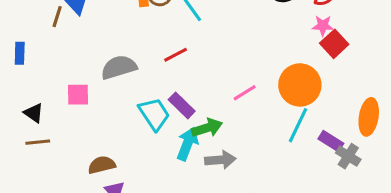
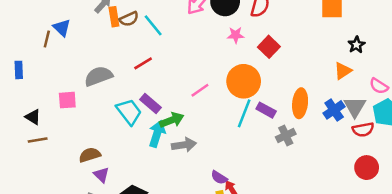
pink star: (323, 26) -> (236, 35), moved
purple rectangle: (331, 141) -> (266, 110), moved
gray cross: (348, 156) -> (286, 135), turned 36

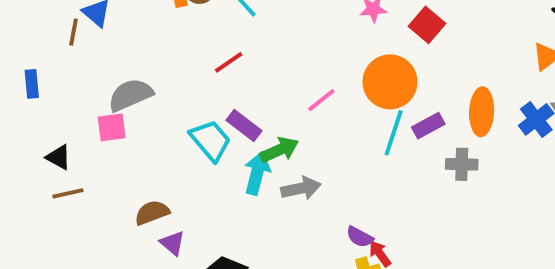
gray semicircle: (98, 76) -> (130, 95), moved
purple rectangle: (266, 110) -> (428, 126), turned -54
gray cross: (286, 135) -> (462, 164), turned 30

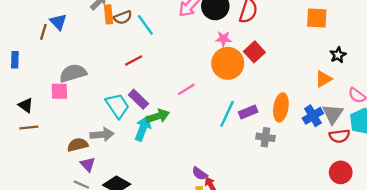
orange circle: (390, 82) -> (228, 63), moved
gray arrow: (301, 188) -> (102, 134), moved

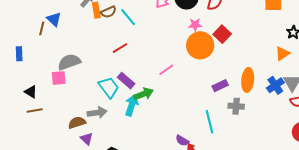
cyan line: (227, 114) -> (210, 122), moved, turned -35

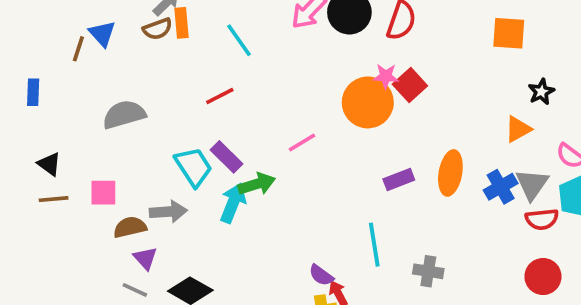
brown semicircle: (109, 12) -> (158, 29), moved
pink star: (195, 25) -> (386, 76), moved
pink square: (59, 78) -> (103, 193), moved
gray cross: (236, 106) -> (428, 271), moved

